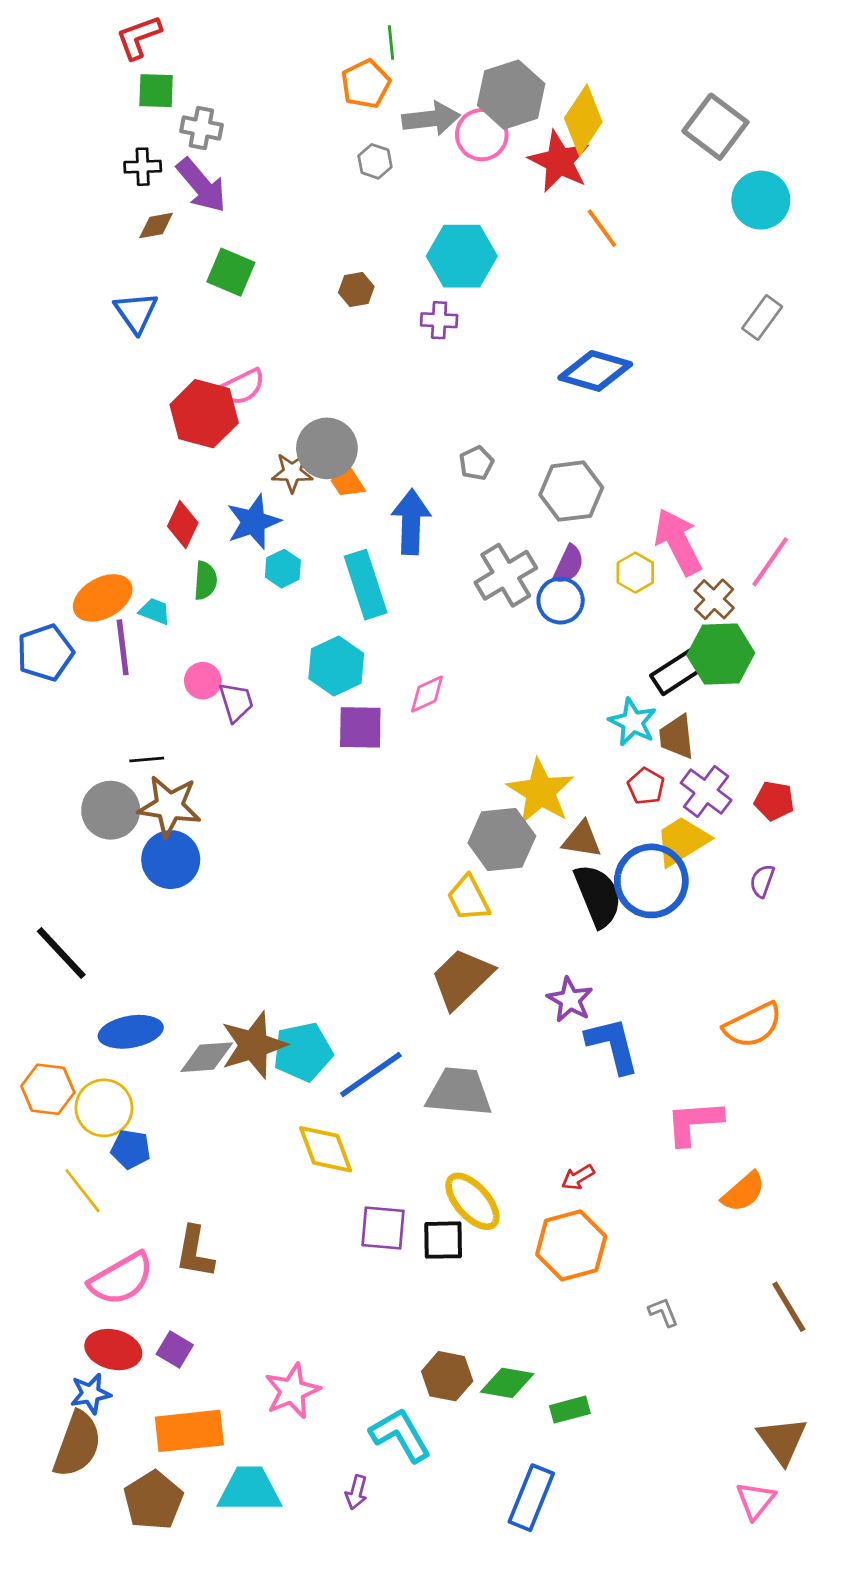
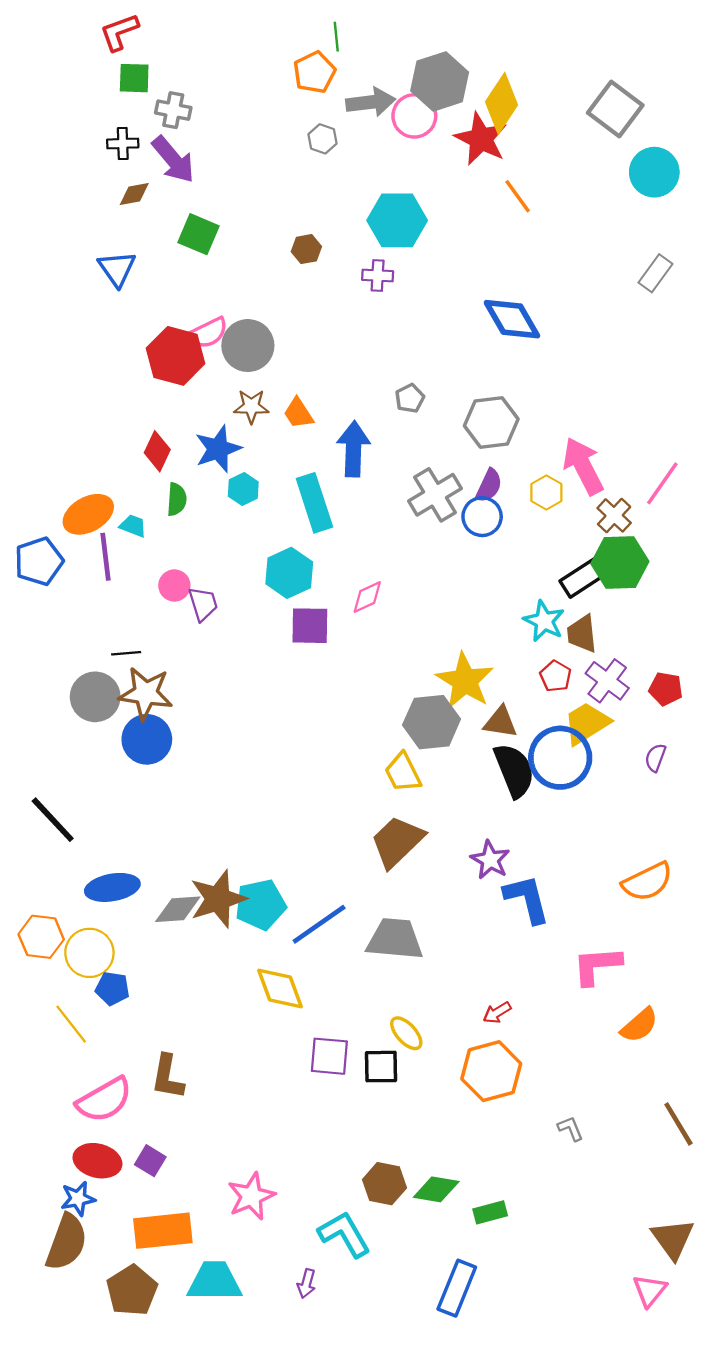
blue diamond: (595, 371) -> (512, 319), turned 44
gray circle: (327, 448) -> (248, 346), moved
yellow ellipse: (472, 1201) -> (406, 1033), size x0.7

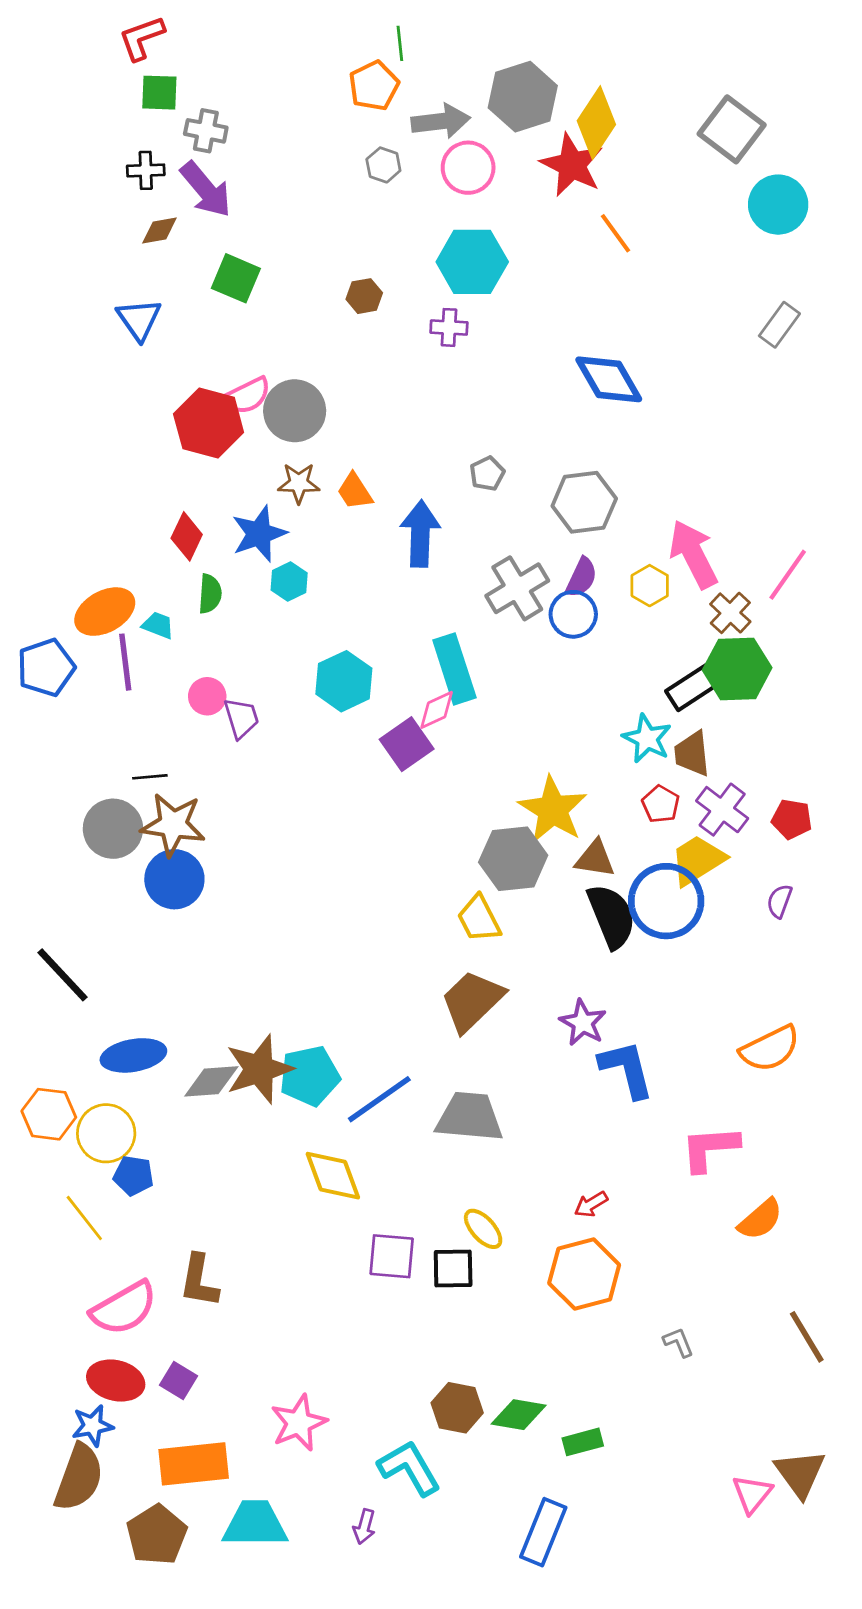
pink circle: (414, 116) -> (468, 168), moved
cyan rectangle: (314, 503) -> (454, 669), moved
purple square: (310, 626) -> (407, 744), moved, turned -36
pink triangle: (650, 1290) -> (752, 1494), moved

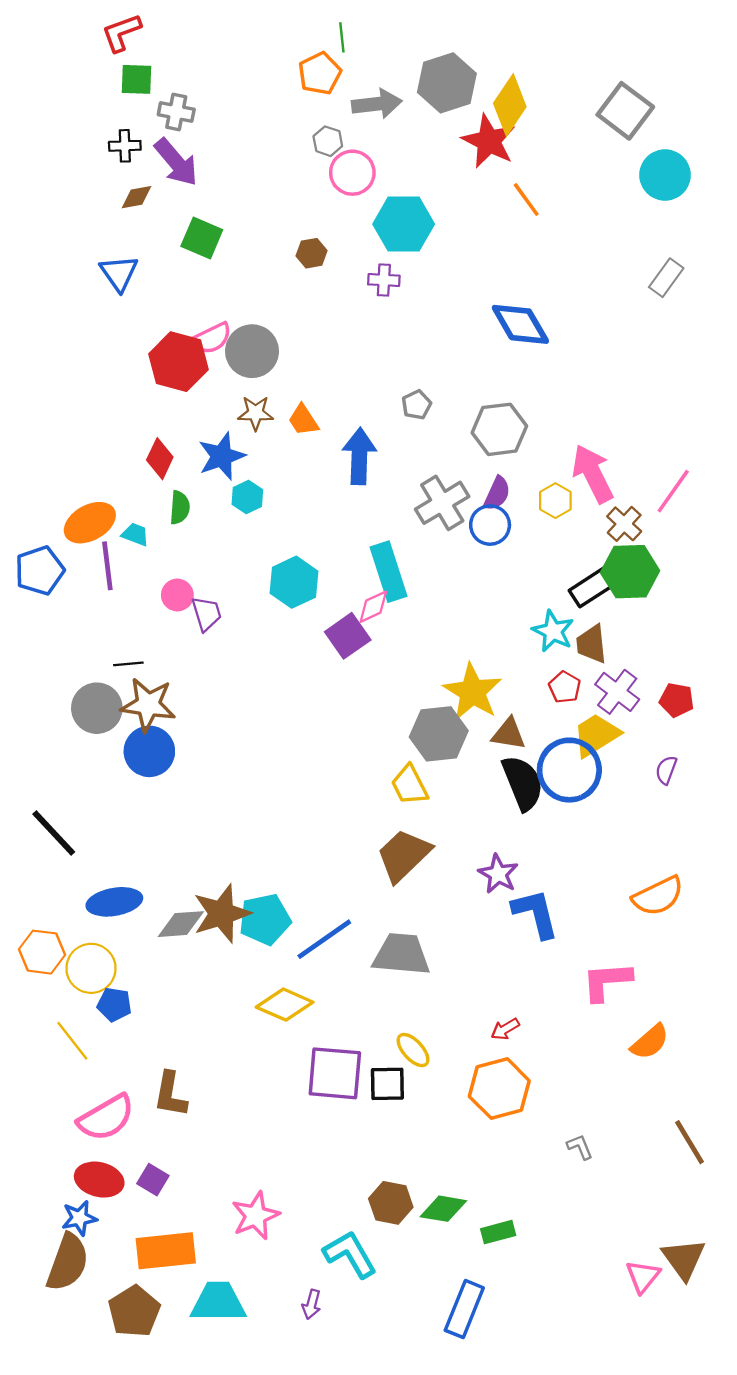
pink circle: (468, 168) -> (352, 173), moved
yellow diamond: (333, 1176) -> (285, 1005), turned -46
purple square: (392, 1256) -> (335, 1073), size x1.4

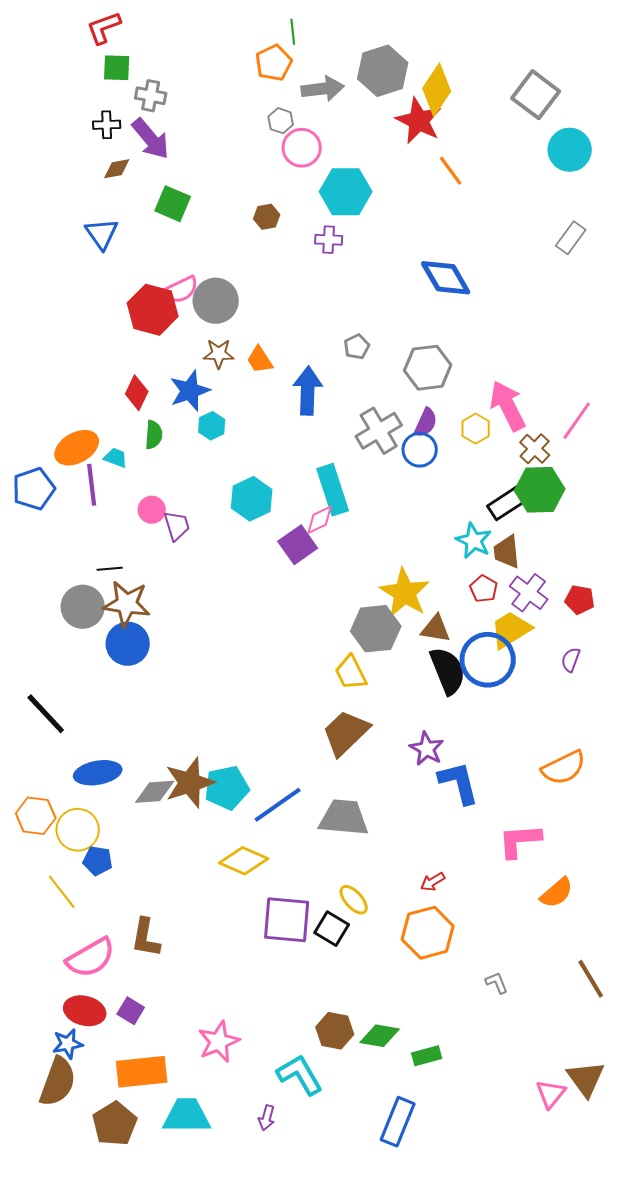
black square: (387, 1084) -> (332, 929), turned 32

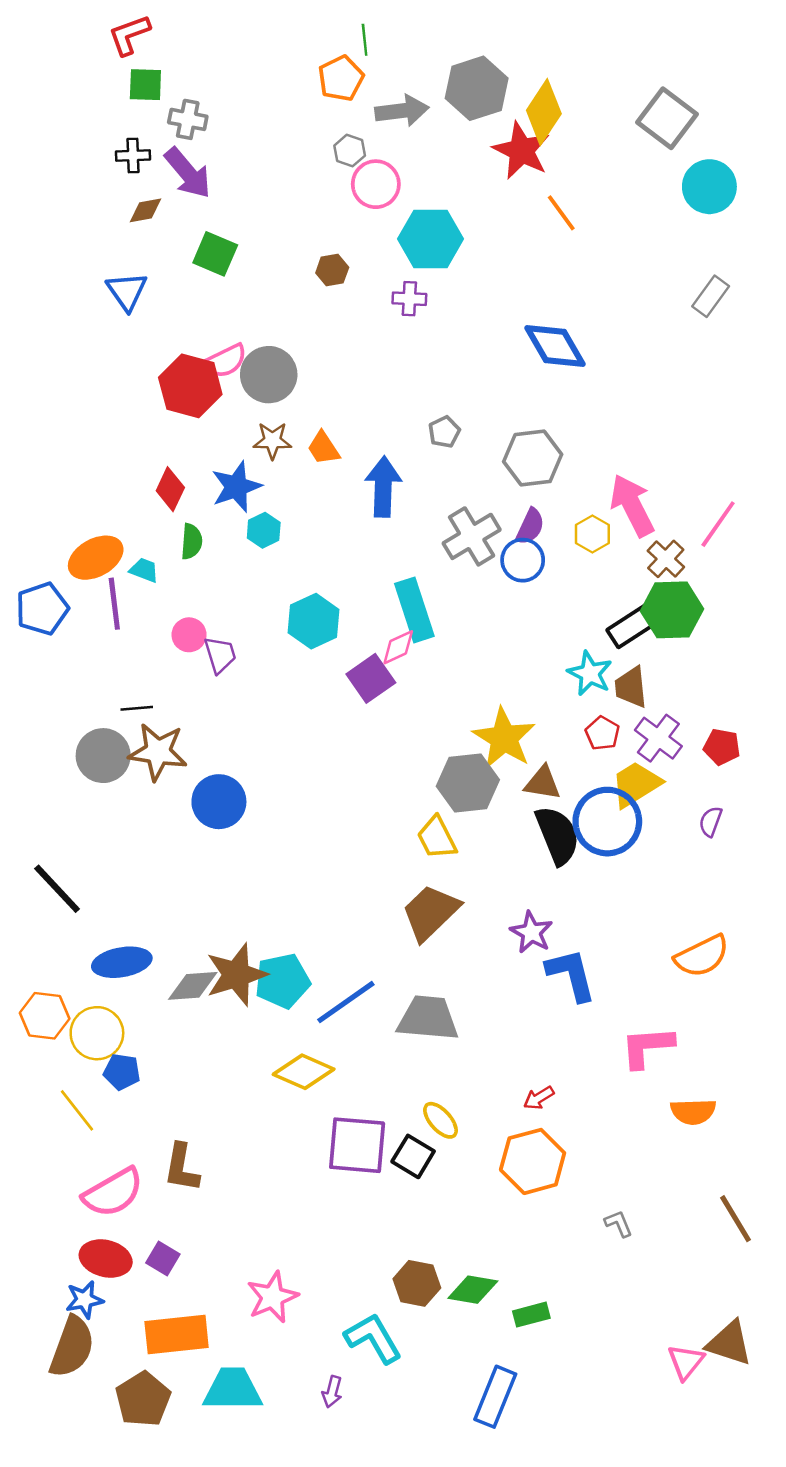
blue circle: (128, 644) -> (219, 802), moved
orange semicircle: (557, 893) -> (693, 1112), turned 39
brown triangle: (586, 1079) -> (729, 1343), turned -36

